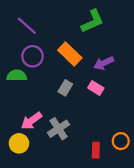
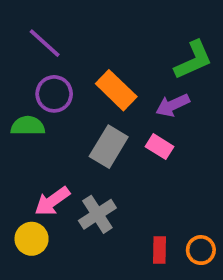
green L-shape: (92, 21) -> (193, 60), moved
gray rectangle: (65, 88) -> (109, 147), size x1.5
orange circle: (121, 141) -> (201, 250), moved

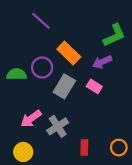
purple line: (45, 43) -> (41, 21), moved
purple circle: (54, 94) -> (42, 67), moved
yellow circle: (32, 239) -> (23, 152), moved
red rectangle: (159, 250) -> (84, 148), moved

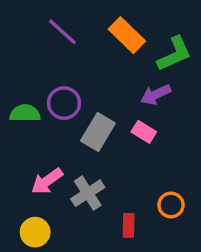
orange rectangle: (69, 53) -> (127, 35), moved
orange circle: (119, 148) -> (171, 205), moved

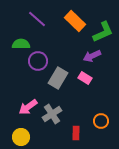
green semicircle: (25, 113) -> (21, 44), moved

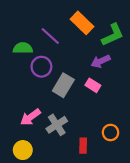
purple line: (37, 19) -> (50, 36), moved

